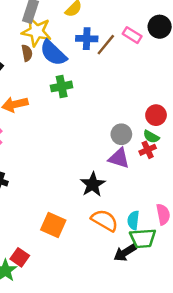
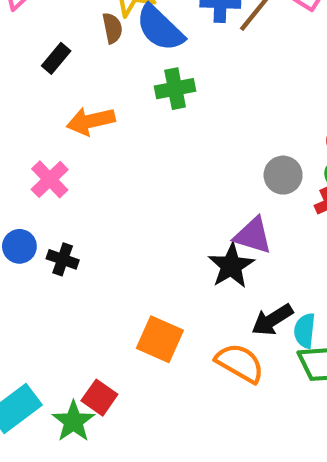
purple triangle: (119, 158) -> (253, 236), moved
orange semicircle: (105, 220) -> (240, 363), moved
black arrow: (125, 253) -> (272, 320), moved

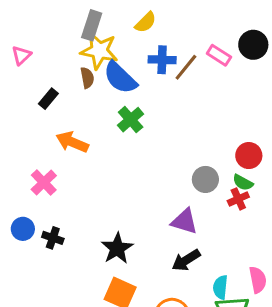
green cross: (175, 89) -> (131, 120), turned -30
orange arrow: (91, 121) -> (72, 142), turned 36
black star: (231, 266) -> (117, 248), moved
black arrow: (272, 320) -> (186, 260), moved

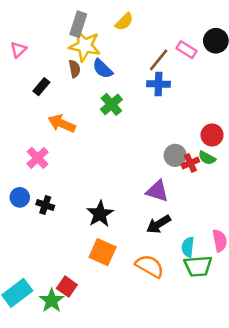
blue cross: (162, 60) -> (159, 84), moved
blue semicircle: (120, 78) -> (103, 69), size x0.7
red cross: (238, 199) -> (190, 163), moved

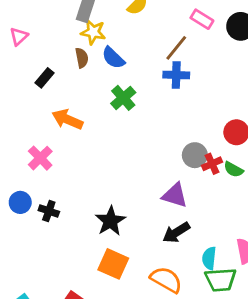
yellow star: (85, 46) -> (93, 32), size x0.7
pink rectangle: (187, 50) -> (202, 19), moved
green semicircle: (207, 158) -> (233, 169), moved

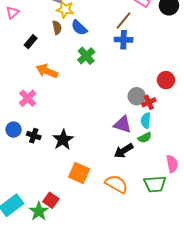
green semicircle: (233, 169) -> (145, 138), moved, turned -56
black star: (110, 221) -> (63, 140), moved
cyan semicircle: (209, 258) -> (146, 120), moved

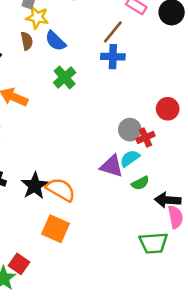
cyan semicircle: (146, 120) -> (130, 158), moved, turned 49
black arrow: (124, 151) -> (168, 200), moved, turned 36
orange semicircle: (116, 184) -> (61, 190), moved

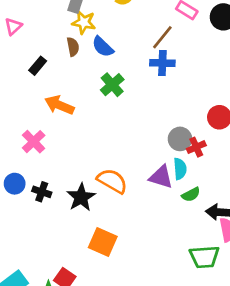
cyan semicircle: (130, 158) -> (180, 169), turned 120
orange semicircle: (61, 190) -> (112, 181), moved

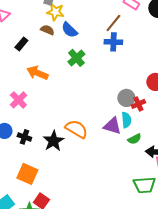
brown semicircle: (73, 47) -> (47, 30), turned -56
orange square: (103, 242) -> (27, 174), moved

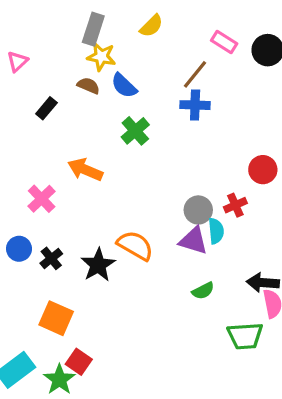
orange arrow: (37, 73) -> (85, 170), moved
gray circle: (126, 98) -> (198, 210), moved
black cross: (24, 137) -> (51, 258), turned 32
green semicircle: (134, 139) -> (203, 291), moved

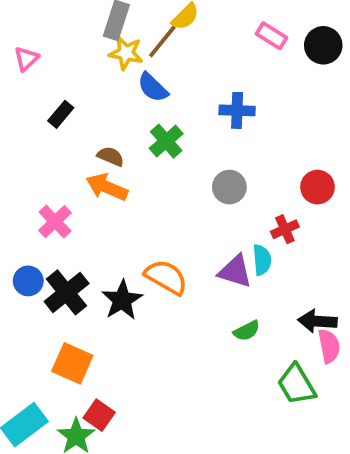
brown line: (195, 74) -> (162, 41), moved
brown semicircle: (88, 86) -> (111, 156), moved
gray circle: (198, 210) -> (229, 187), moved
black cross: (51, 258) -> (67, 292), size x1.6
green trapezoid: (245, 336) -> (296, 384), turned 63

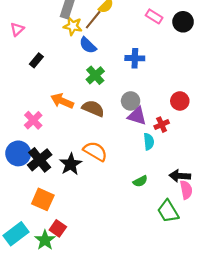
brown semicircle: (111, 156) -> (93, 108), moved, size x1.5
purple triangle: (235, 271) -> (137, 116), moved
blue circle: (28, 281) -> (18, 153), size x1.5

